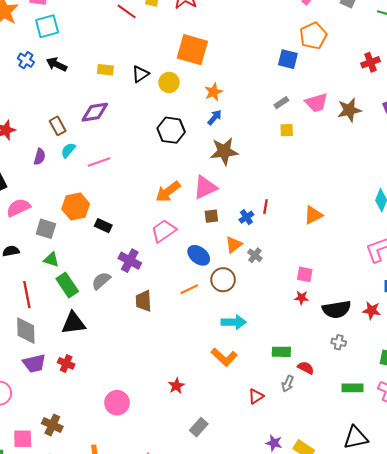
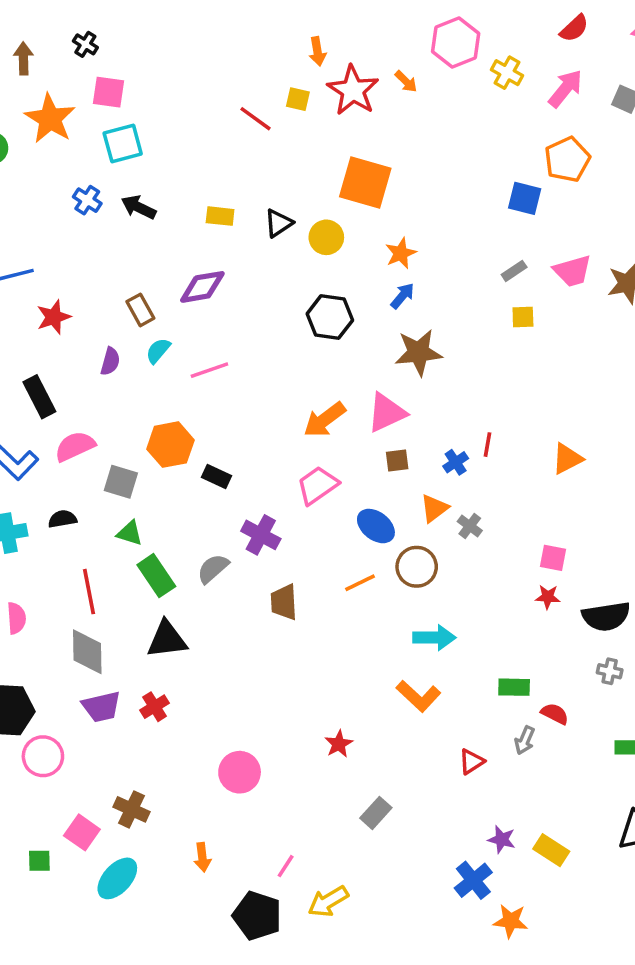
red cross: (66, 363) -> (155, 707), turned 35
pink square: (23, 439) -> (82, 832), turned 36

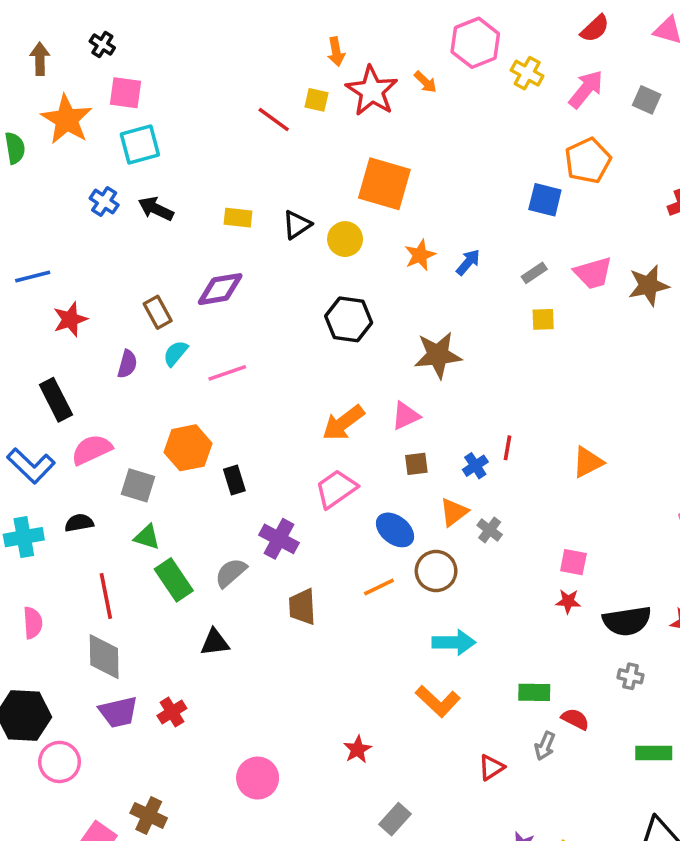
blue arrow: (402, 296) -> (468, 262), moved
pink triangle: (387, 413) -> (406, 416), size x0.7
black rectangle: (217, 476) -> (234, 480), turned 48
black triangle: (167, 639) -> (215, 642), moved, size x0.7

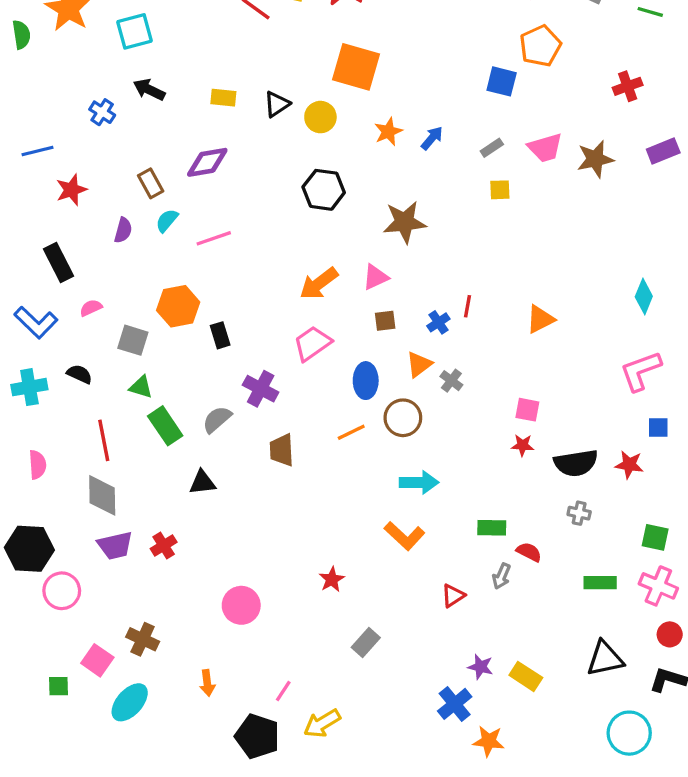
blue cross: (104, 202) -> (102, 112), moved
pink semicircle: (92, 450) -> (91, 308), size x0.6
black semicircle: (79, 523) -> (80, 374), turned 35
blue ellipse: (395, 530) -> (366, 381), turned 52

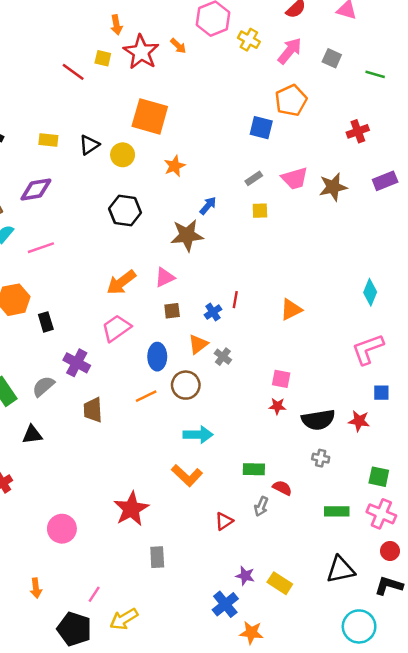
blue arrow: (432, 138) -> (208, 206), moved
red star: (332, 579) -> (131, 509), size x1.8
gray rectangle: (366, 642) -> (157, 557), turned -45

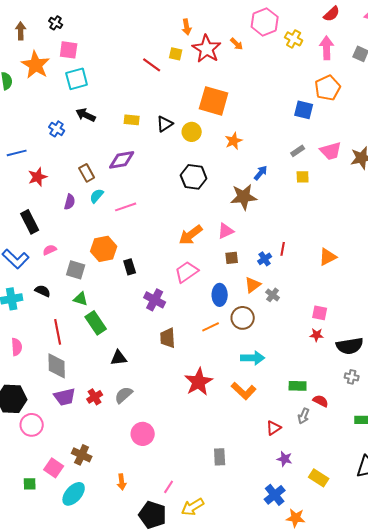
pink arrow: (290, 51) -> (327, 48), turned -40
gray semicircle: (43, 386) -> (124, 395), moved
red star: (131, 509) -> (199, 382), moved
purple star: (245, 576) -> (285, 459), moved

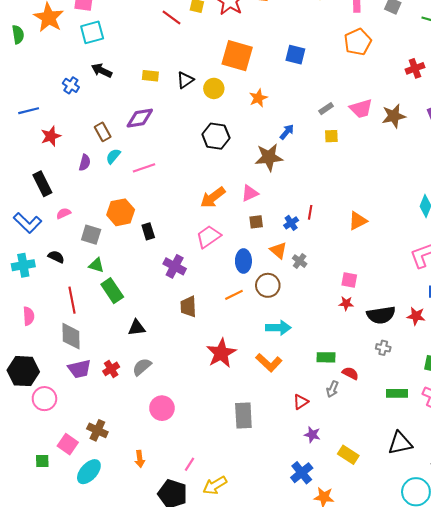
blue square: (304, 110) -> (295, 55), moved
orange triangle: (253, 285) -> (278, 250), turned -42
gray rectangle: (220, 457) -> (243, 416), moved, size x1.4

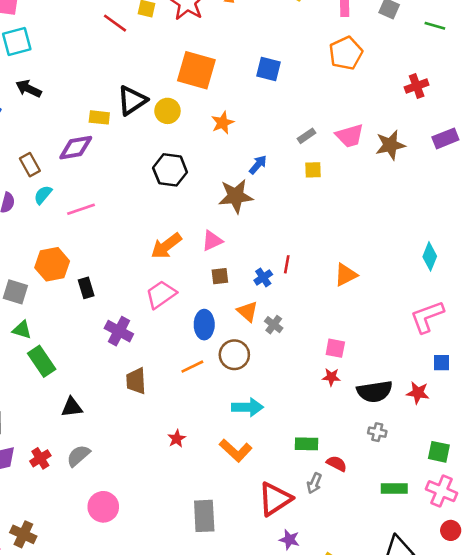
yellow rectangle: (150, 76) -> (99, 117), moved
black triangle: (185, 80) -> (132, 100), size x1.4
red star: (221, 353) -> (177, 439), size x0.5
red triangle: (301, 402) -> (275, 499), size x1.8

